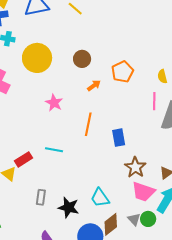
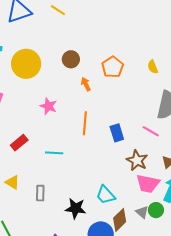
orange arrow: (94, 85) -> (86, 84), turned -72
pink line: (154, 101) -> (151, 131), moved, turned -54
red rectangle: (24, 159) -> (19, 143), moved
gray rectangle: (41, 197) -> (40, 193), moved

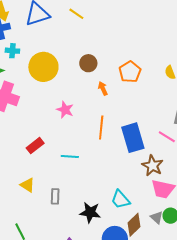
blue rectangle: (117, 133) -> (133, 138), size x1.6

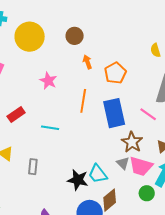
orange pentagon: (130, 72) -> (115, 73), moved
black star: (90, 212) -> (78, 180), moved
gray triangle: (157, 217) -> (123, 163), moved

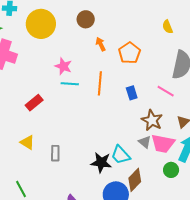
blue rectangle: (114, 113) -> (132, 93), size x0.5
cyan line: (50, 128) -> (70, 84), moved

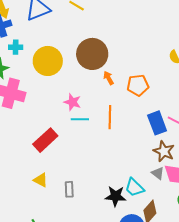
brown circle: (86, 19) -> (92, 54), size x1.8
orange pentagon: (129, 53) -> (138, 85), turned 30
blue rectangle: (132, 93) -> (157, 123), moved, size x1.6
red rectangle: (34, 103) -> (45, 140), size x1.4

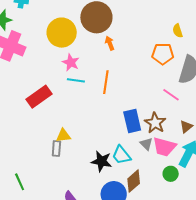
yellow circle: (48, 61) -> (62, 33), moved
orange pentagon: (138, 85) -> (163, 54), moved
blue rectangle: (157, 123) -> (132, 121), moved
yellow triangle: (41, 180) -> (63, 136), moved, turned -42

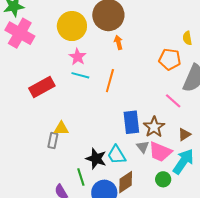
green line: (20, 182) -> (81, 177), moved

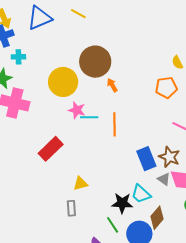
cyan line: (80, 75) -> (89, 117), moved
gray rectangle: (53, 141) -> (71, 208), moved

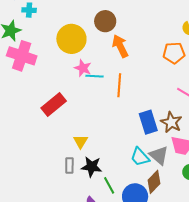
brown circle: (95, 62) -> (105, 21), size x0.7
orange arrow: (112, 85) -> (120, 46), size x1.6
gray triangle: (164, 179) -> (159, 155), moved, size x1.5
yellow triangle: (81, 183) -> (81, 141), turned -49
black star: (122, 203) -> (92, 167), moved

